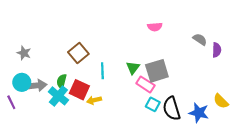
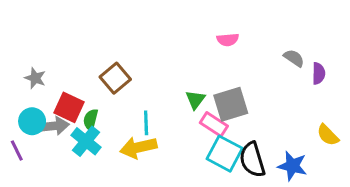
cyan line: (102, 71) -> (146, 123), moved
red square: (79, 90) -> (69, 107), moved
yellow arrow: (94, 100) -> (138, 147), size x1.6
yellow semicircle: (221, 101) -> (328, 135), moved
cyan square: (153, 104) -> (225, 154), size x1.6

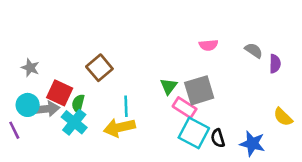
pink semicircle: (228, 40) -> (208, 45), moved
black semicircle: (252, 160) -> (218, 138), size x0.6

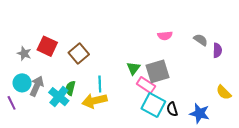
red square: (60, 93) -> (47, 46), moved
green semicircle: (78, 104) -> (70, 88), moved
gray arrow: (46, 109) -> (37, 86), turned -60

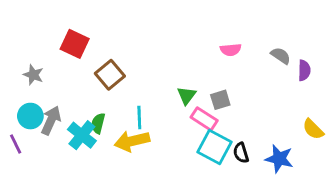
red square: (47, 46) -> (75, 44), moved
gray square: (158, 71) -> (220, 100), size x0.6

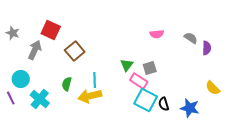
gray star: (33, 75) -> (13, 33), moved
gray arrow: (51, 120) -> (35, 50), moved
cyan cross: (82, 135) -> (40, 99), moved

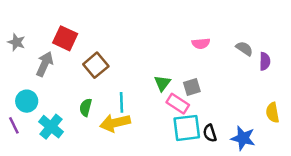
yellow semicircle: (213, 88) -> (273, 113), turned 35
cyan square: (146, 100) -> (187, 128), turned -35

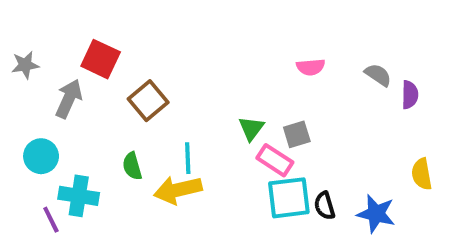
gray star: (16, 42) -> (25, 65), turned -30
green semicircle: (86, 107) -> (132, 166), turned -30
purple line: (14, 125) -> (51, 220), moved
cyan cross: (51, 127) -> (79, 196), turned -30

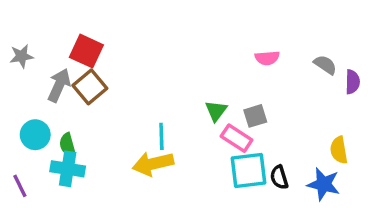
brown square: (148, 101) -> (90, 87), moved
green semicircle: (132, 166) -> (68, 145), moved
yellow semicircle: (422, 174) -> (339, 150), moved
purple line: (51, 220) -> (20, 186), moved

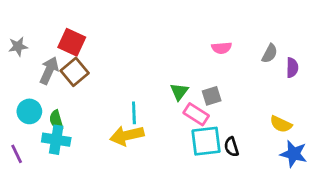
gray semicircle: (325, 65) -> (270, 53), turned 84
yellow semicircle: (339, 150) -> (281, 124), turned -55
blue star: (324, 184) -> (294, 154), moved

